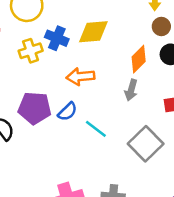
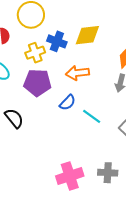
purple pentagon: (35, 108) -> (37, 83), moved

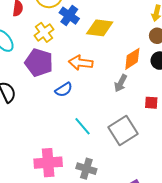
blue cross: (57, 41) -> (69, 16), moved
yellow cross: (35, 53) -> (44, 32), turned -30
cyan line: (92, 116) -> (83, 126), moved

